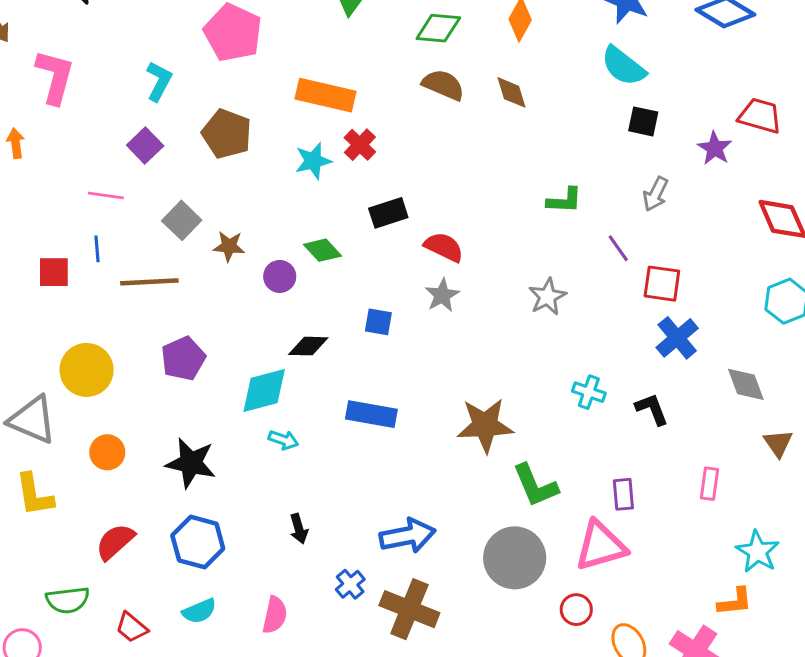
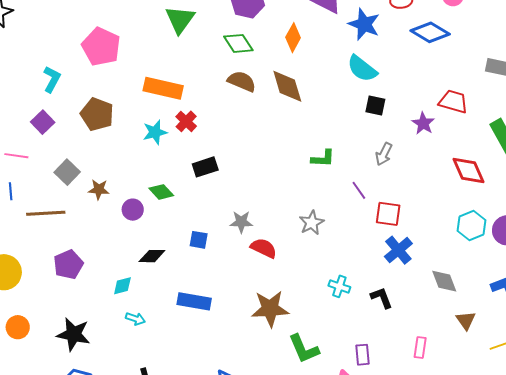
green diamond: (438, 28) -> (238, 43), turned 52
brown diamond: (512, 92) -> (287, 86), size x1.5
red semicircle: (444, 247) -> (264, 248), moved
gray star: (442, 295) -> (241, 222), turned 30
cyan diamond: (264, 390) -> (122, 286), size x0.6

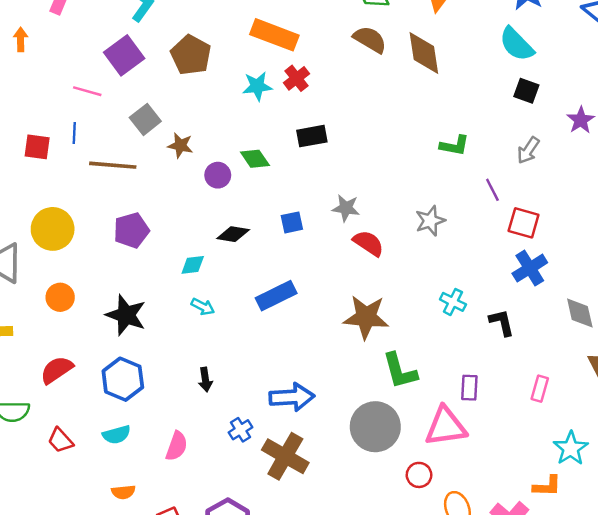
purple square: (43, 122) -> (124, 55), size x1.4
blue square: (199, 240) -> (292, 222), turned -30
blue rectangle: (194, 301) -> (276, 296), turned -44

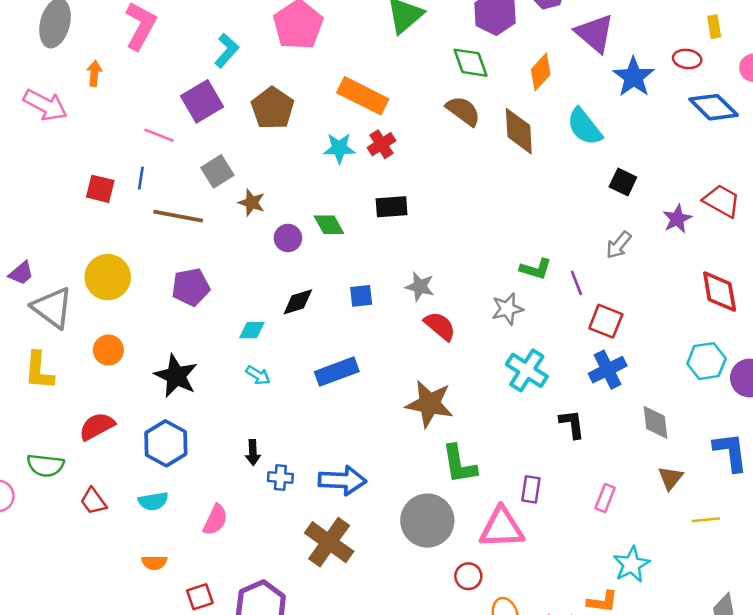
cyan semicircle: (516, 44) -> (584, 127), moved
green L-shape: (455, 146) -> (536, 269), moved
black diamond: (233, 234) -> (298, 302), turned -32
cyan cross: (453, 302) -> (527, 370), moved, size x1.5
blue cross: (240, 430) -> (280, 478), moved, turned 30

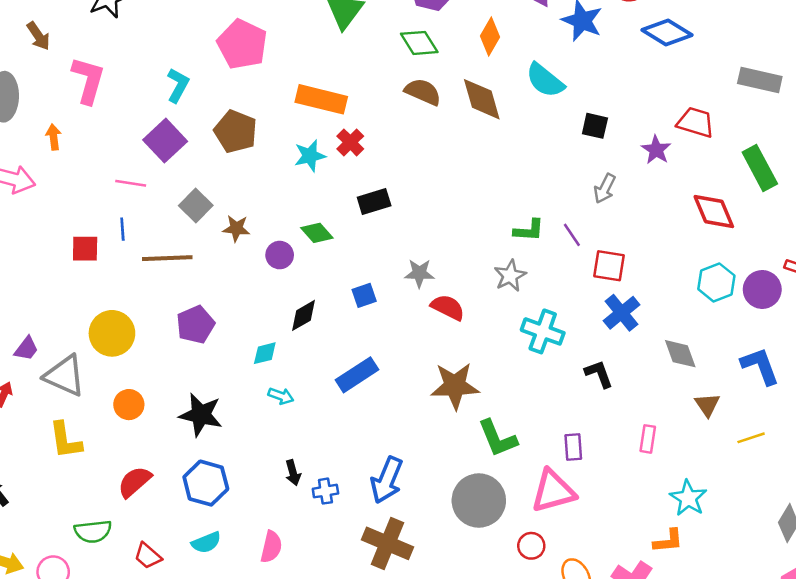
blue arrow: (342, 480) -> (387, 480), turned 123

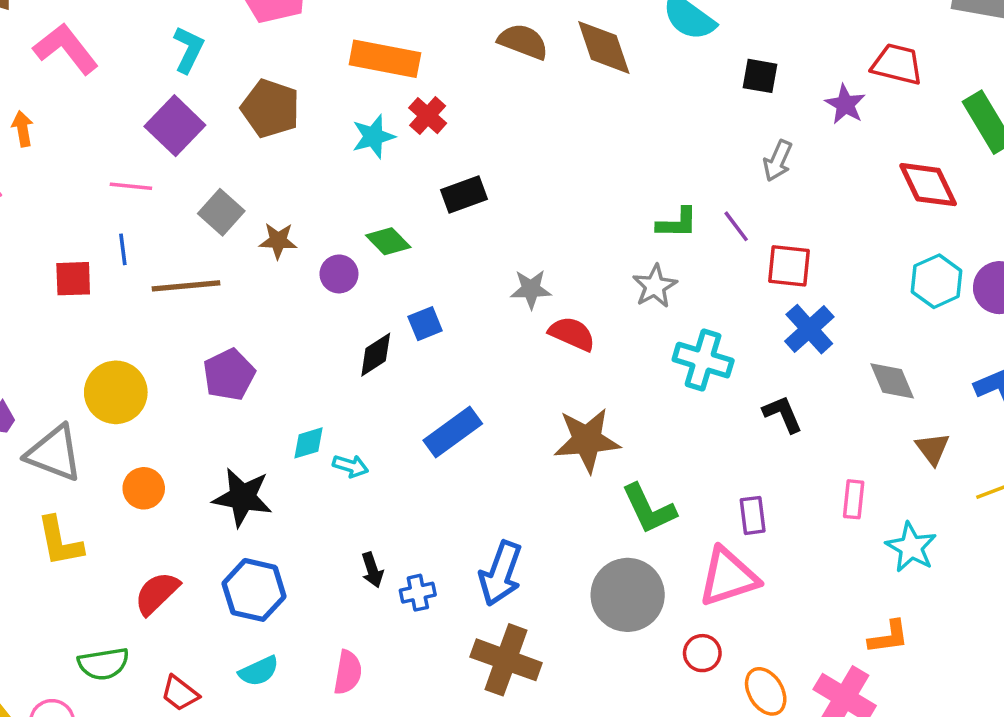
pink L-shape: (88, 80) -> (66, 49), turned -51
blue square: (364, 295) -> (425, 324), moved
cyan diamond: (265, 353) -> (309, 443), moved
cyan star: (688, 498) -> (911, 547), moved

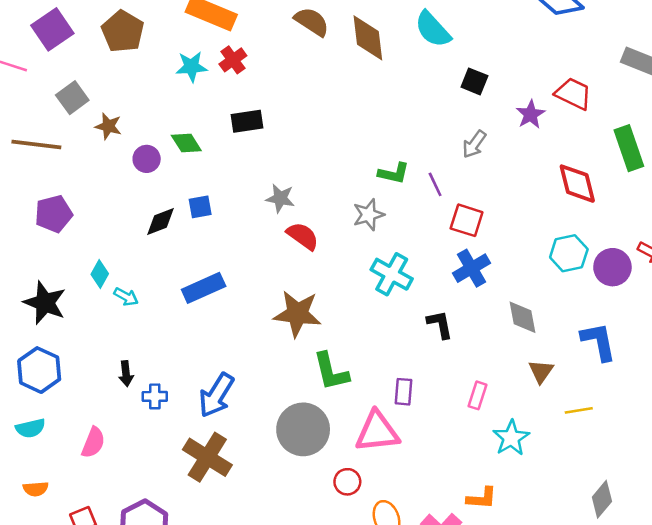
cyan diamond: (309, 443) -> (100, 274), turned -56

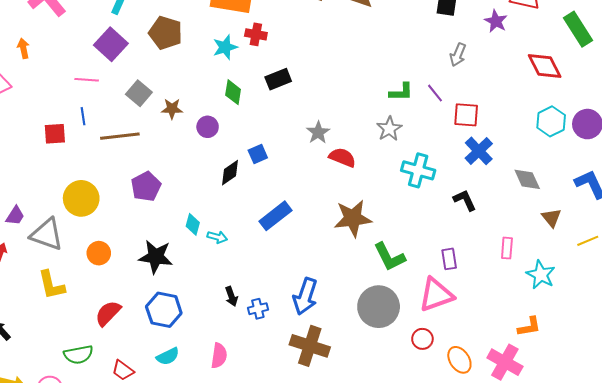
red cross: (233, 60) -> (256, 34), turned -30
green diamond: (186, 143) -> (233, 92), moved, turned 55
gray star: (280, 198) -> (318, 132), turned -30

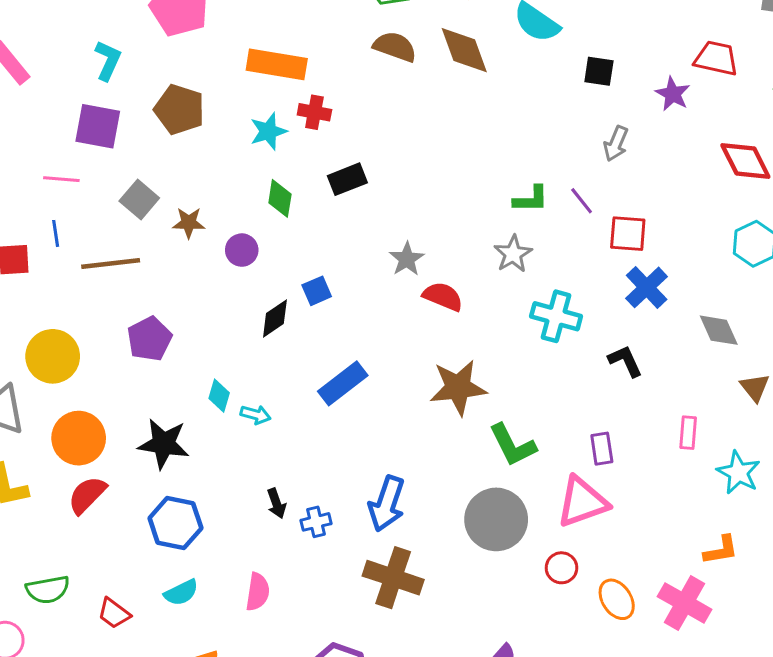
purple square: (111, 44) -> (98, 126), turned -32
orange circle: (99, 253) -> (79, 438), size x1.5
red semicircle: (108, 313) -> (87, 495), moved

